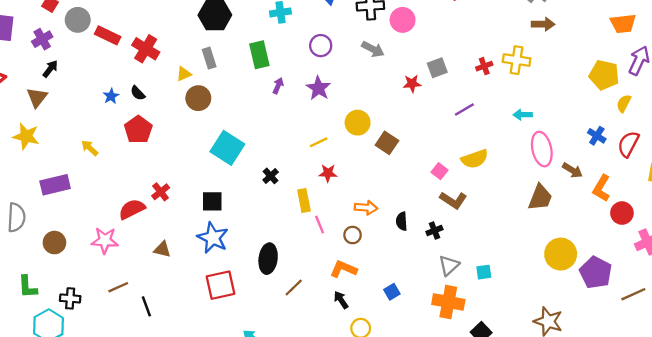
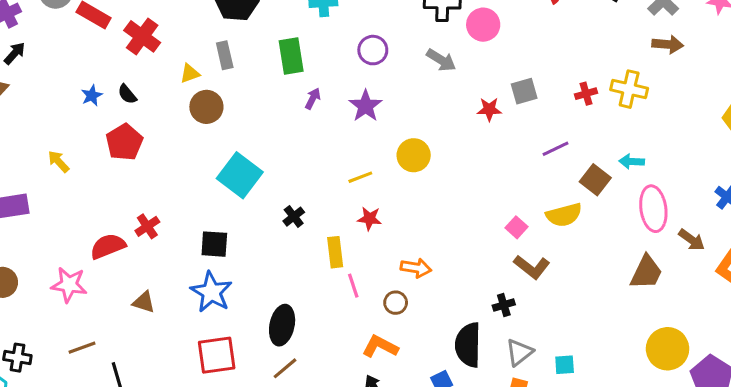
brown square: (387, 143) -> (595, 180), moved
black semicircle: (402, 221) -> (468, 345), moved, size x1.8
brown line: (294, 288) -> (285, 368), moved

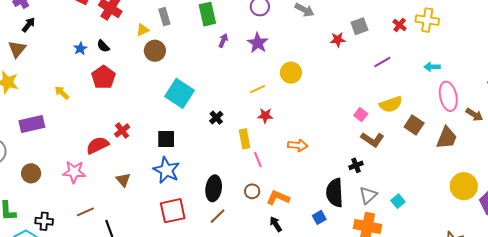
red cross: (586, 94) -> (400, 25), turned -32
brown square: (595, 180) -> (414, 125), moved
brown triangle: (144, 302) -> (123, 180), turned 35
brown circle: (396, 303) -> (252, 191), moved
cyan square: (565, 365) -> (398, 201), turned -32

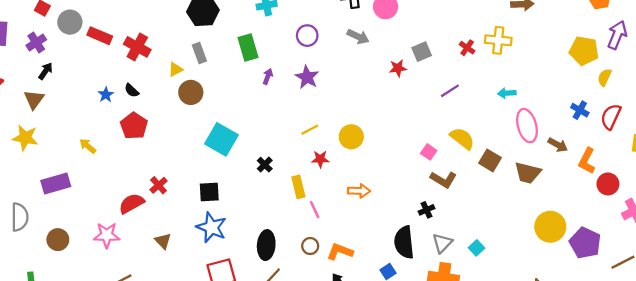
yellow circle: (291, 73) -> (351, 137), moved
yellow semicircle: (391, 104) -> (462, 138), turned -120
brown trapezoid: (447, 138) -> (528, 173), turned 85

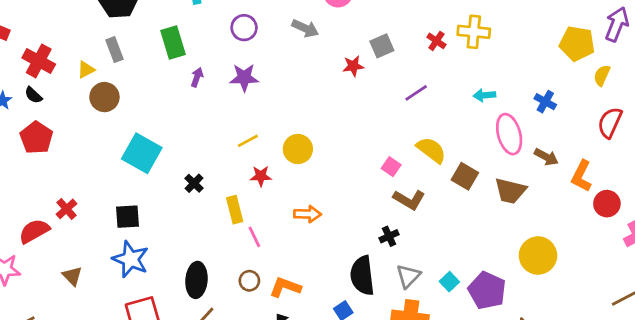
red cross: (137, 47) -> (39, 61), moved
purple star: (307, 77) -> (244, 78), turned -30
blue cross: (580, 110) -> (545, 102), moved
purple pentagon: (585, 243) -> (487, 291), moved

